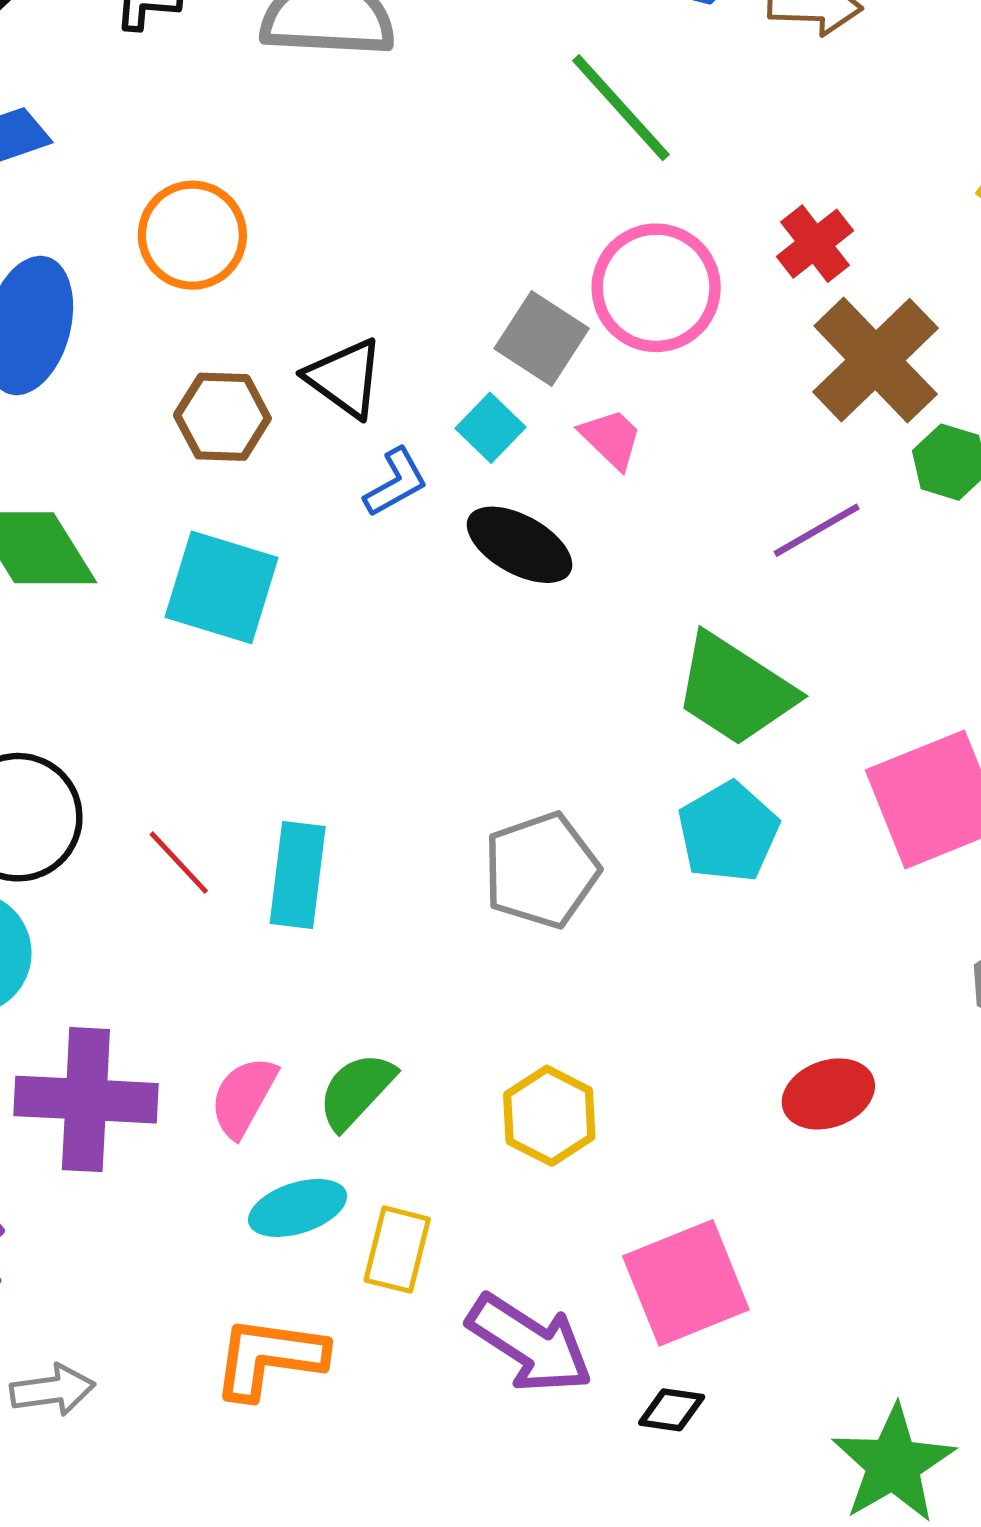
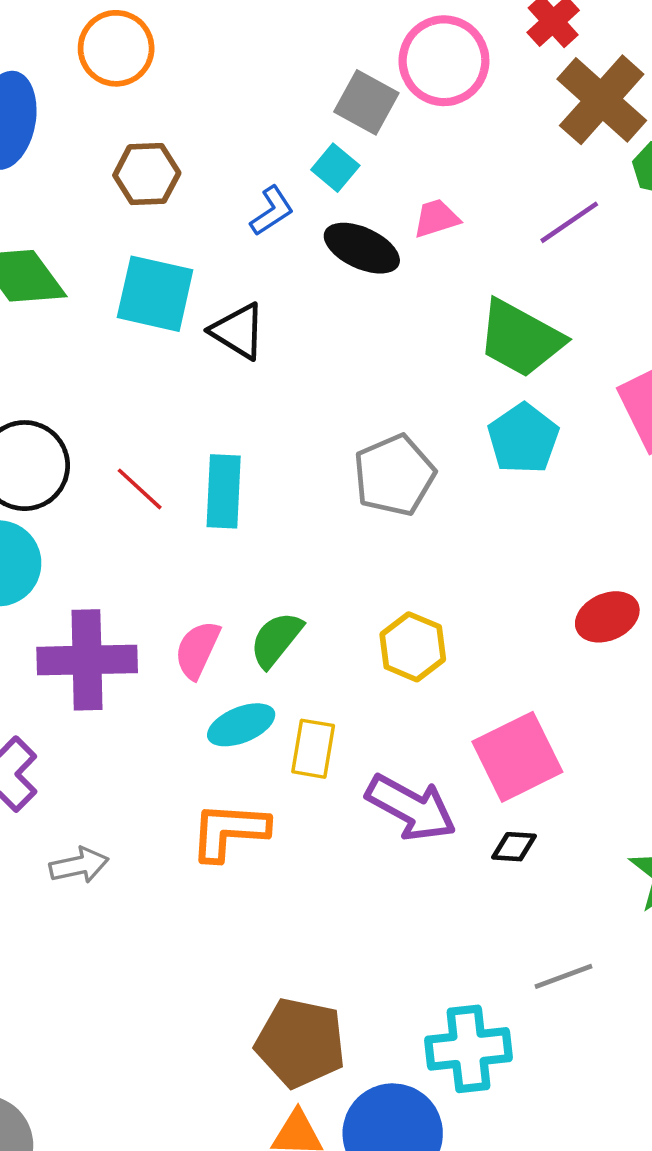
black triangle: (345, 378) -> (238, 331), moved
pink trapezoid: (611, 439) -> (436, 218), moved, turned -57

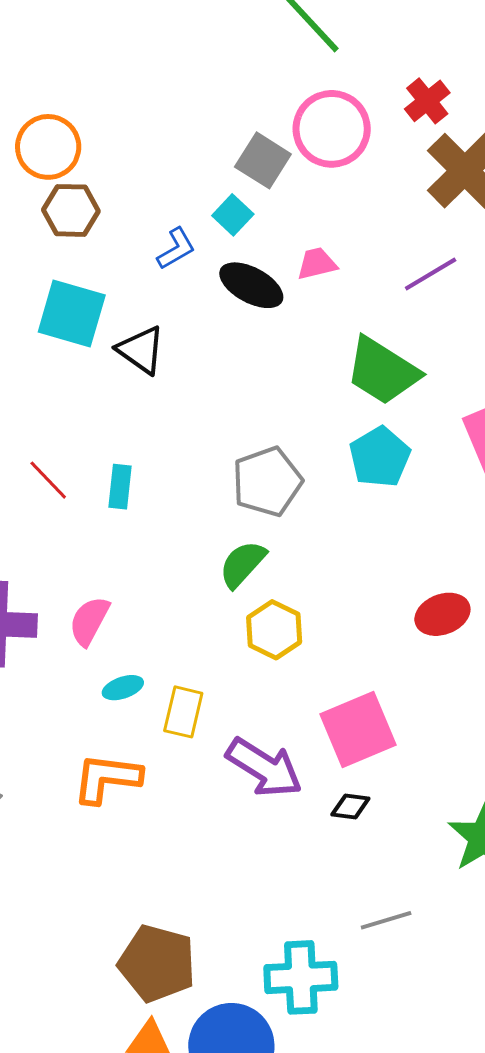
orange circle: (116, 48) -> (48, 147), moved
cyan rectangle: (224, 491) -> (120, 487), size x0.7
green semicircle: (276, 640) -> (242, 564), moved
cyan ellipse: (241, 725) -> (123, 688), size x0.7

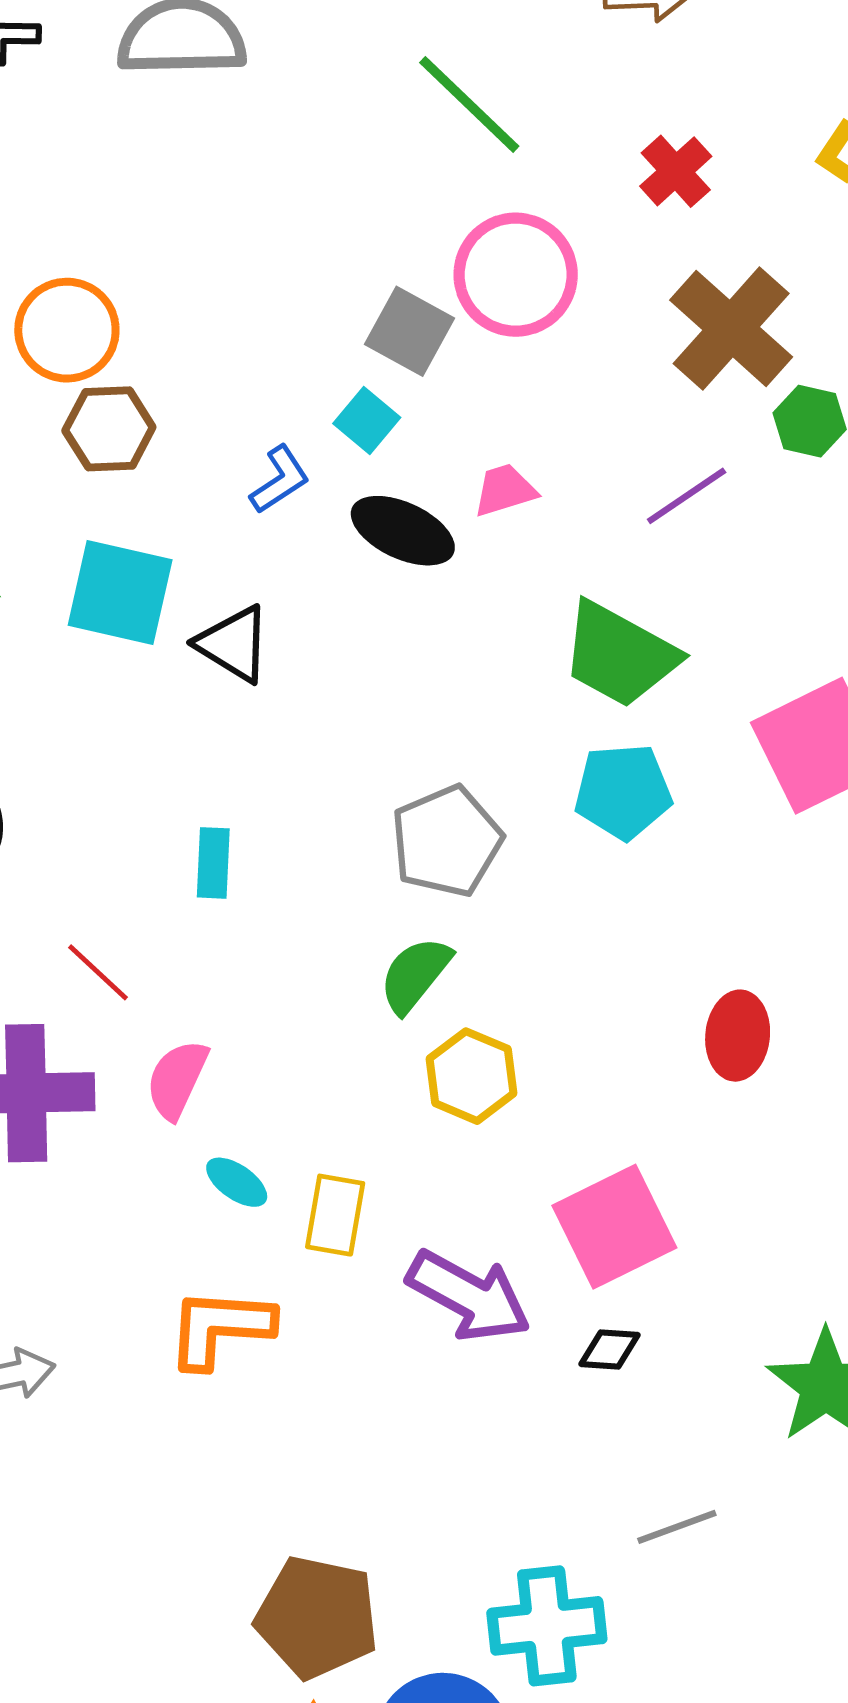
red cross: (427, 101) -> (676, 171), moved
cyan pentagon: (380, 457) -> (623, 791), turned 30
red line: (48, 480) -> (98, 972), moved
red ellipse: (442, 614) -> (738, 1036), turned -60
cyan ellipse: (123, 688) -> (237, 1182), turned 57

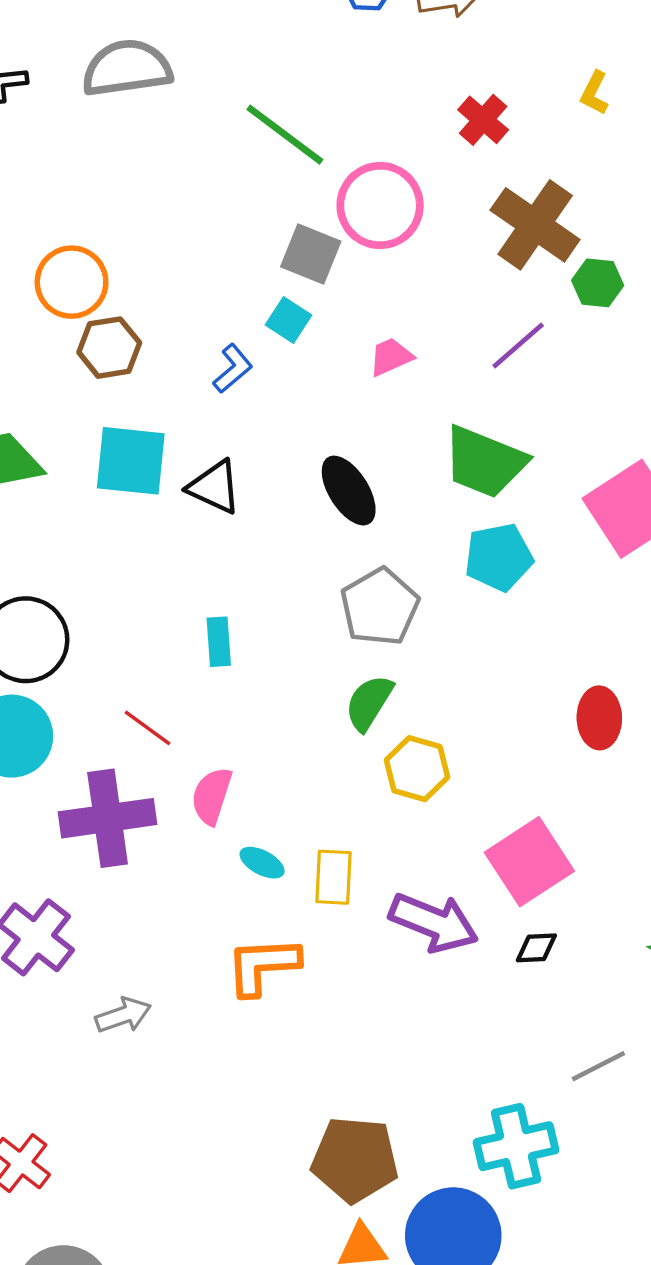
green line: (469, 104) -> (285, 135), moved
black ellipse: (403, 531) -> (349, 491), moved, turned 40

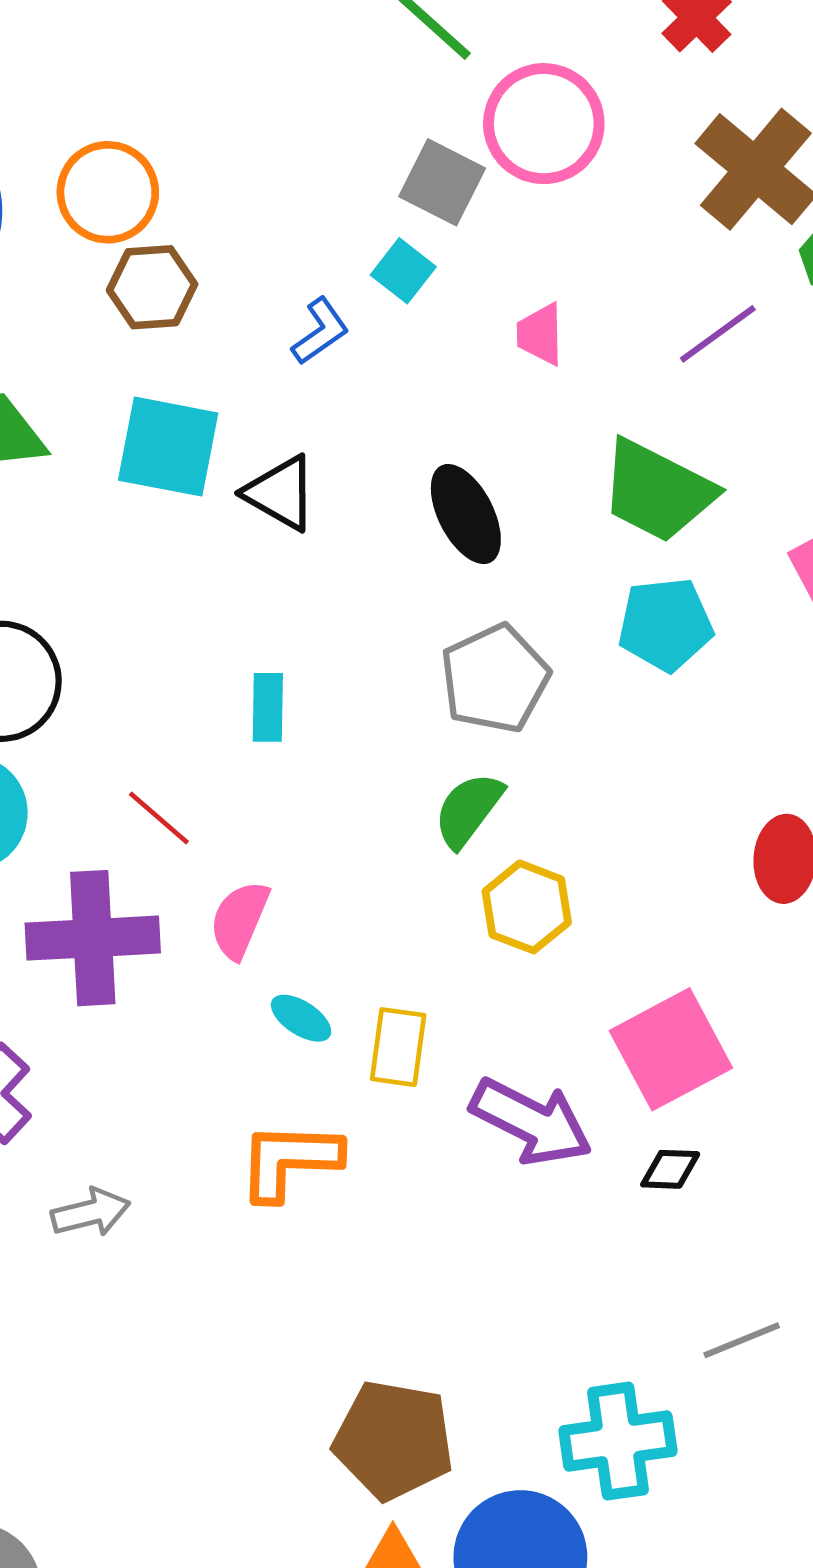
pink trapezoid: (391, 357) -> (540, 334), turned -72

